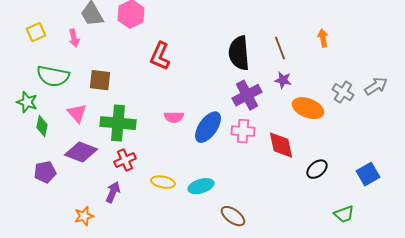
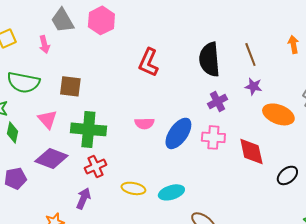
red L-shape: (160, 56) -> (148, 62), moved
purple cross: (247, 95) -> (217, 101), size x0.7

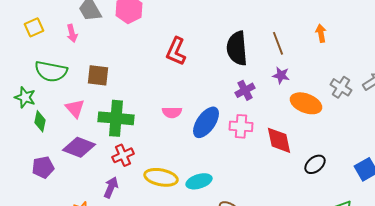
yellow ellipse: (133, 188) -> (161, 177), size x1.4

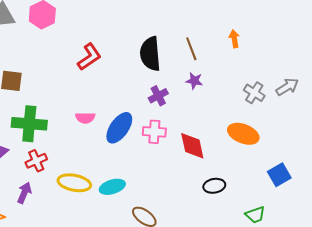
red L-shape: (176, 51) -> (89, 57), turned -148
orange ellipse: (306, 103) -> (243, 134), moved
black ellipse: (315, 164) -> (214, 186), moved, turned 30

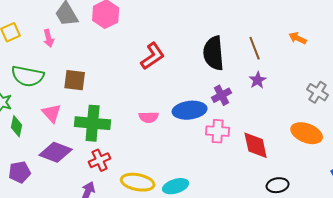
orange arrow: (234, 39) -> (298, 38), turned -54
purple star: (194, 81) -> (258, 80), turned 30
blue ellipse: (119, 128) -> (190, 110), moved, turned 48

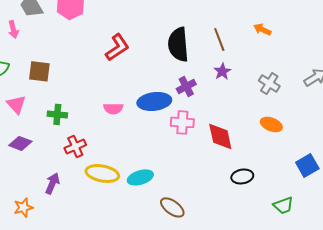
gray cross: (318, 92) -> (269, 83), moved
green cross: (93, 123) -> (57, 114), size x0.6
orange ellipse: (307, 133) -> (271, 124), size x0.7
purple diamond: (56, 152) -> (20, 143), size x0.7
red cross: (100, 160) -> (75, 146), moved

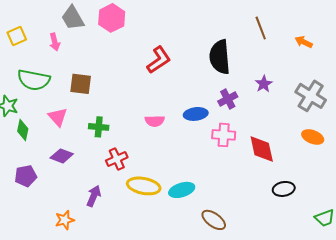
brown line: (219, 39) -> (261, 28), moved
gray cross: (269, 83) -> (311, 96), size x1.4
blue ellipse: (154, 101) -> (196, 114), size x0.7

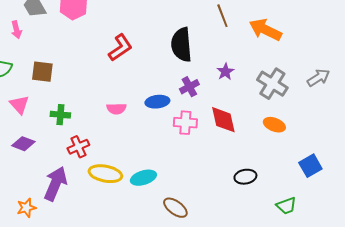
orange arrow: (304, 42) -> (265, 30), size x1.8
red diamond: (262, 149) -> (223, 120), moved
purple arrow: (94, 196) -> (55, 184), size x1.6

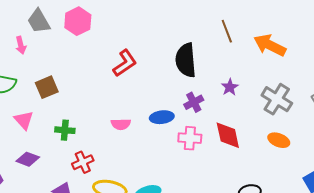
brown square: (42, 72) -> (47, 87), turned -30

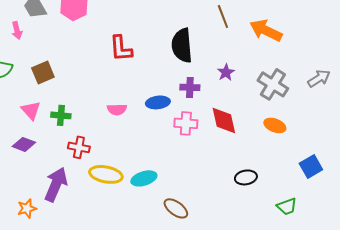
red L-shape: (125, 63) -> (121, 48), turned 120
purple cross: (194, 102) -> (190, 87), turned 30
pink triangle: (24, 120) -> (31, 110), moved
red cross: (83, 162) -> (79, 147), turned 35

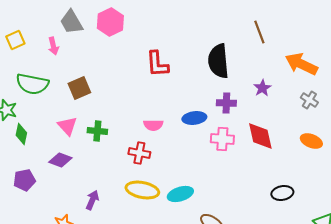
orange arrow: (266, 30) -> (301, 64), moved
gray cross: (273, 84) -> (309, 100), size x0.6
red cross: (79, 147) -> (139, 153), moved
purple arrow: (56, 184) -> (92, 200), size x0.6

